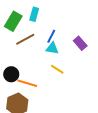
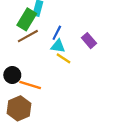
green rectangle: (13, 21) -> (27, 19), moved
yellow line: (57, 69) -> (63, 58), moved

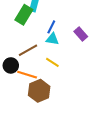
brown line: (28, 36) -> (28, 50), moved
yellow line: (63, 58) -> (52, 62), moved
brown hexagon: (19, 108) -> (39, 91), moved

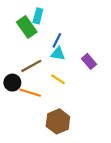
green rectangle: (24, 15) -> (27, 27), turned -66
purple rectangle: (81, 34) -> (89, 61), moved
brown hexagon: (39, 91) -> (58, 121), moved

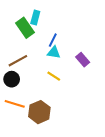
brown line: (31, 66) -> (18, 61), moved
orange line: (30, 93) -> (15, 104), moved
brown hexagon: (58, 121) -> (39, 112), moved

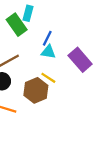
purple rectangle: (83, 60) -> (80, 60), size x1.5
brown hexagon: (39, 112) -> (36, 90), moved

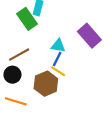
blue line: (47, 38) -> (57, 59), moved
purple rectangle: (80, 60) -> (89, 36), moved

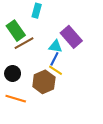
green rectangle: (27, 19) -> (16, 31), moved
purple rectangle: (89, 36) -> (71, 37), moved
brown line: (19, 55) -> (24, 43), moved

